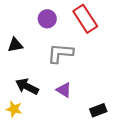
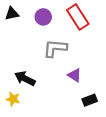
black triangle: (15, 45) -> (12, 14), moved
purple triangle: (64, 90) -> (75, 75), moved

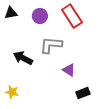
black arrow: (25, 78) -> (23, 58), moved

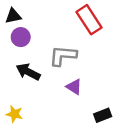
purple circle: (40, 16) -> (21, 37), moved
purple triangle: (69, 70) -> (74, 87), moved

